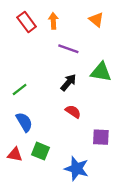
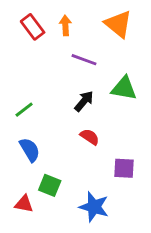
orange triangle: (96, 20) -> (118, 24), size x1.5
red triangle: (15, 155) -> (24, 204), moved

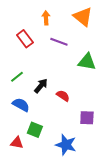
red rectangle: (33, 27) -> (25, 39), moved
black arrow: (84, 101) -> (41, 86), moved
blue semicircle: (30, 150) -> (21, 105), turned -30

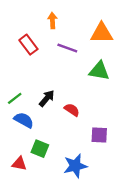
orange triangle: (83, 17) -> (102, 33), moved, turned -40
green line: (17, 77) -> (15, 98), moved
blue star: (66, 145) -> (75, 166), turned -30

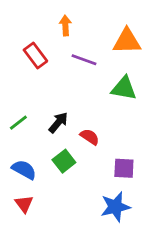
blue semicircle: (24, 120) -> (24, 170), moved
green square: (40, 149) -> (64, 161), moved, turned 30
red triangle: (19, 164) -> (24, 204), turned 42
blue star: (75, 166) -> (115, 207), moved

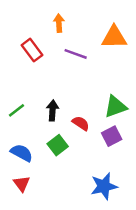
green triangle: (124, 88) -> (115, 107), moved, turned -30
black arrow: (58, 123) -> (53, 110), turned -36
purple square: (124, 168) -> (112, 136), moved, turned -30

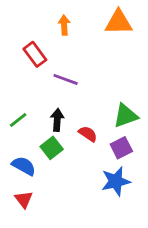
orange triangle: (114, 37) -> (119, 22), moved
purple line: (76, 54) -> (66, 79), moved
green square: (58, 145) -> (52, 148), moved
blue star: (104, 186) -> (116, 181), moved

